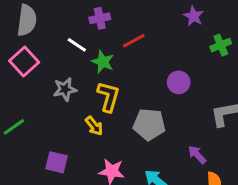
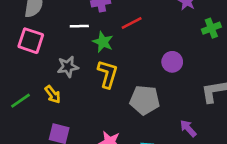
white line: (77, 45) -> (79, 26), turned -36
pink square: (24, 61) -> (31, 41), turned -30
yellow arrow: (94, 126) -> (53, 94), moved

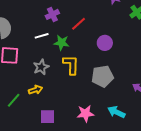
purple circle: (172, 62) -> (105, 43), moved
yellow arrow: (53, 94) -> (36, 90), turned -56

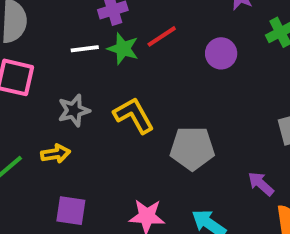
green star: (62, 43) -> (123, 49), moved
purple circle: (105, 43) -> (221, 53), moved
yellow L-shape: (71, 65) -> (134, 115), turned -40

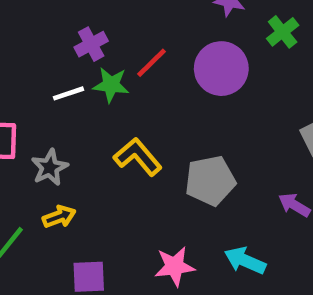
purple circle: (221, 53) -> (221, 69), size x1.5
gray star: (74, 110) -> (50, 167), moved

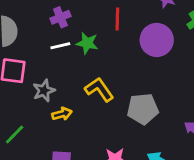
purple cross: (91, 44) -> (60, 17), moved
red line: (151, 63) -> (117, 19), moved, turned -50
yellow arrow: (59, 217) -> (62, 114), moved

